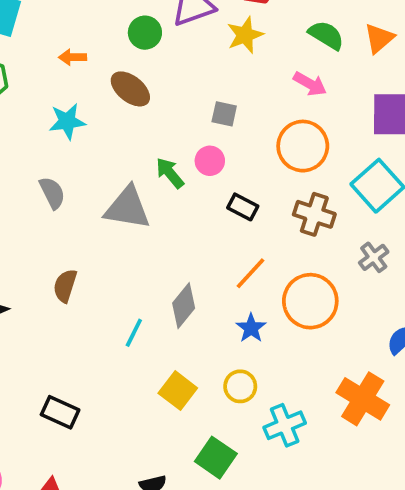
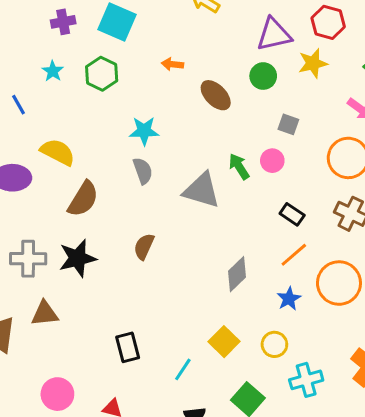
green circle: (145, 33) -> (263, 76), moved
cyan star: (67, 121) -> (144, 131), moved
black rectangle: (243, 207) -> (292, 214), moved
cyan line: (134, 333) -> (183, 369), moved
black rectangle: (60, 412) -> (128, 347), turned 44

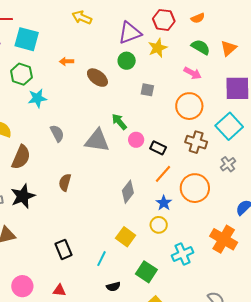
cyan star: (144, 131) -> (37, 98), moved
pink circle: (272, 161) -> (136, 140), moved
yellow circle: (274, 344) -> (159, 225), moved

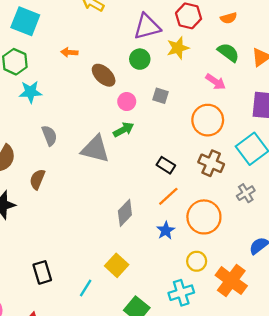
green arrow: (119, 122) -> (124, 130), turned 96
pink circle: (136, 140) -> (127, 102), moved
brown semicircle: (65, 182) -> (37, 179), moved
yellow circle: (159, 225) -> (197, 261), moved

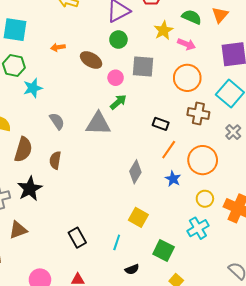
yellow star: (178, 48) -> (163, 30), moved
gray square: (161, 96) -> (143, 66), size x1.6

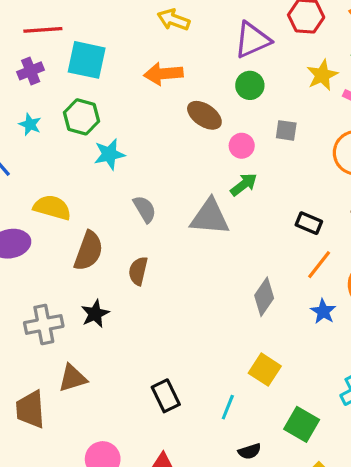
orange arrow: (58, 47) -> (163, 74), moved, size x1.6
gray square: (143, 66) -> (286, 130), size x0.6
black star: (30, 189) -> (95, 314), size x0.7

